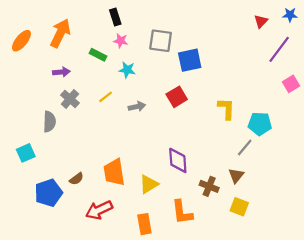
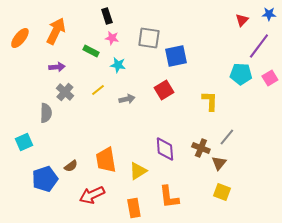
cyan pentagon: (260, 124) -> (241, 74), moved
brown cross: (209, 186) -> (201, 148), moved

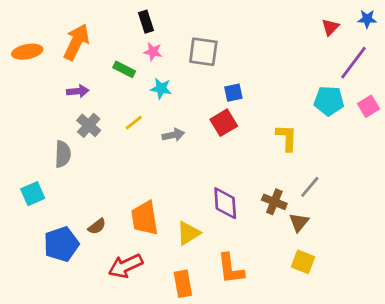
orange ellipse: (20, 38) -> (27, 52), turned 40
blue square: (176, 56) -> (233, 93), moved, size x0.6

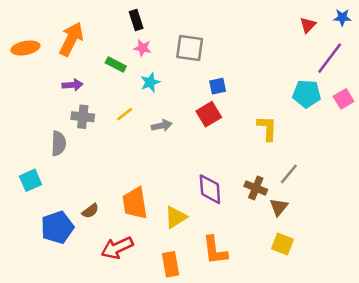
cyan star: (161, 89) -> (150, 82), turned -30
gray cross: (89, 125) -> (83, 117), turned -35

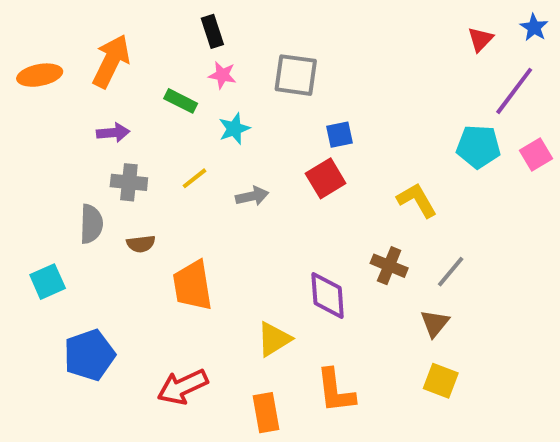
blue star: (342, 17) -> (534, 27), turned 30
yellow L-shape: (267, 128) -> (417, 200), turned -32
brown cross: (256, 188) -> (389, 266), moved
orange trapezoid: (135, 203) -> (193, 286), moved
brown semicircle: (90, 211) -> (141, 244), moved, turned 30

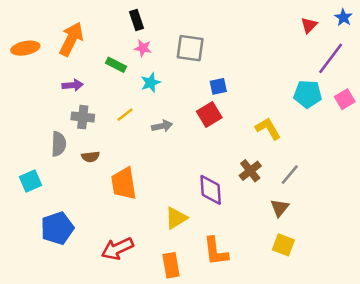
brown cross: (389, 266) -> (250, 171), turned 30

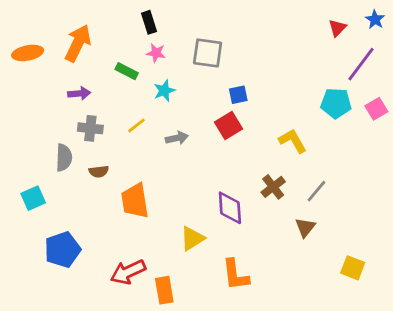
yellow square: (283, 245) -> (353, 268), moved
orange rectangle: (171, 265) -> (164, 290), moved

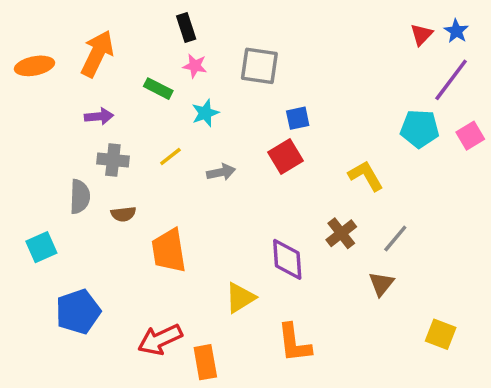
blue star: (375, 19) -> (456, 31), moved

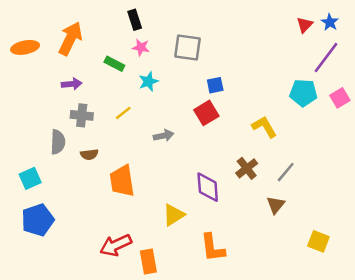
gray arrow: (221, 172) -> (164, 136), moved
blue pentagon: (78, 312) -> (38, 220), moved

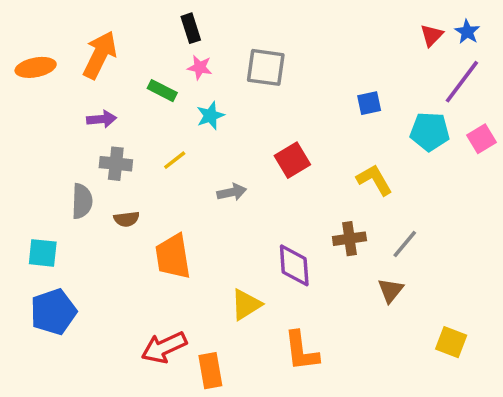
blue square: (215, 85) -> (369, 103), moved
brown cross: (247, 168) -> (349, 239), turned 30
cyan square: (30, 178) -> (43, 253), turned 30

